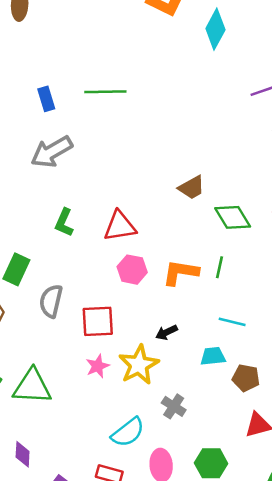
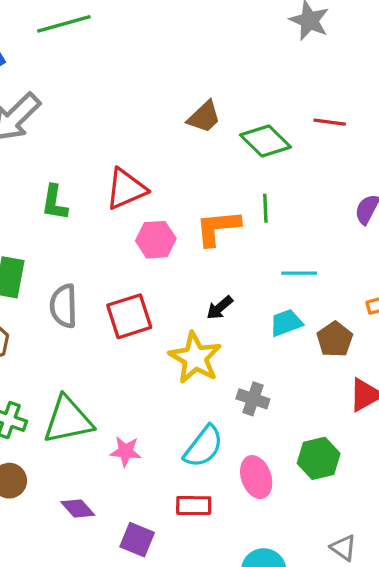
pink star: (98, 366) -> (126, 451), moved, turned -30
brown pentagon: (246, 378) -> (335, 339), turned -30
purple diamond: (23, 454) -> (78, 509), turned -30

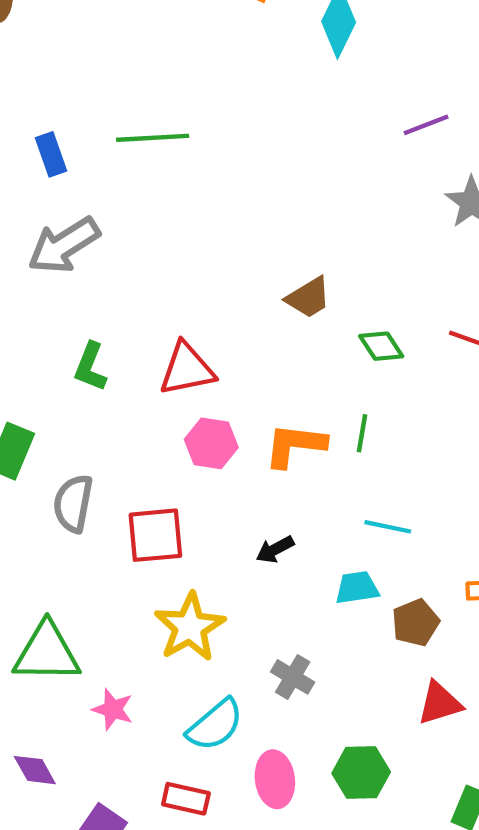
green diamond: (266, 141) -> (381, 346), size x0.7
yellow star: (195, 358) -> (190, 627), moved

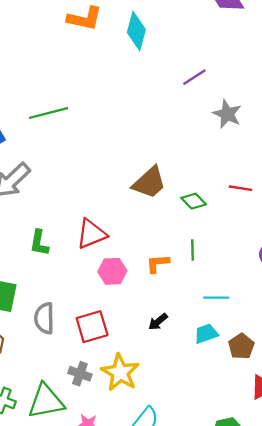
brown trapezoid: (308, 298) -> (149, 183), size x1.4
orange L-shape: (295, 445) -> (158, 263), size x0.7
gray cross: (293, 677) -> (80, 374), moved

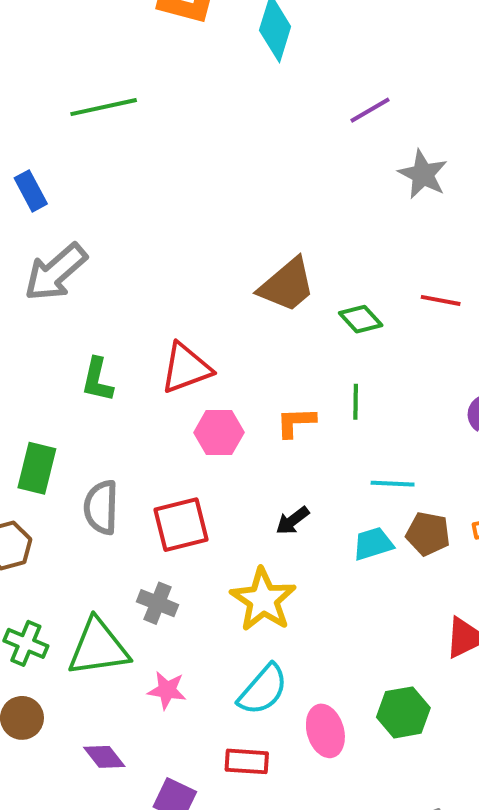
green line: (49, 113) -> (104, 107), moved
brown pentagon: (241, 346) -> (428, 534), moved, turned -30
yellow star: (120, 372) -> (263, 600), moved

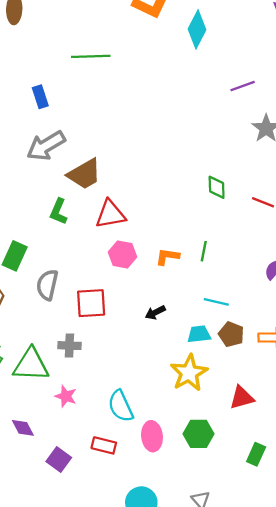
brown trapezoid: (287, 285) -> (84, 174), moved
green diamond: (361, 319) -> (217, 187), moved, turned 30
yellow star: (263, 600) -> (189, 373), moved
gray cross: (158, 603) -> (69, 346), turned -30
cyan semicircle: (263, 690) -> (121, 406), turned 104

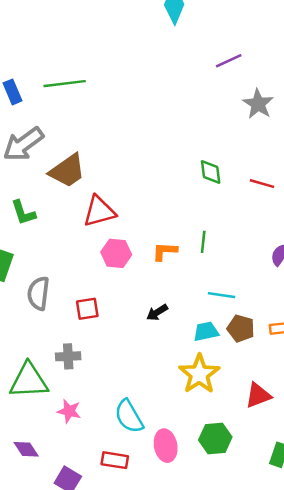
green line: (91, 56) -> (65, 84), moved
green L-shape: (58, 212) -> (23, 213), moved, turned -36
red square: (91, 303) -> (87, 309), size x0.7

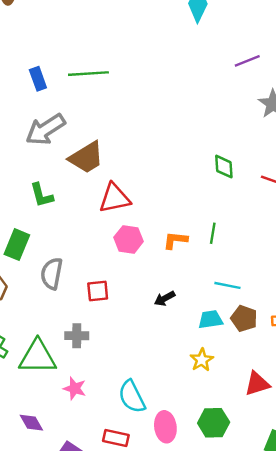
yellow star: (199, 374) -> (202, 360), size x0.6

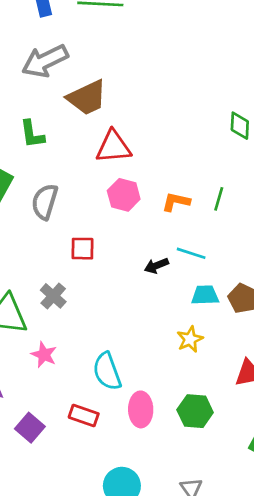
gray semicircle: (52, 274) -> (45, 202), moved
cyan line: (227, 285) -> (191, 253), moved
gray cross: (77, 336) -> (53, 296), turned 35

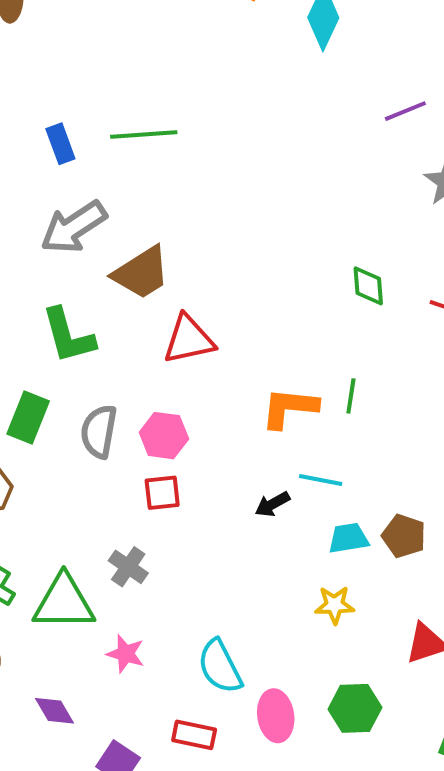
green L-shape: (32, 134) -> (68, 336), size x1.4
pink hexagon: (124, 195) -> (164, 436), moved
orange L-shape: (176, 202) -> (289, 408), size x1.4
yellow star: (190, 339) -> (335, 605), turned 30

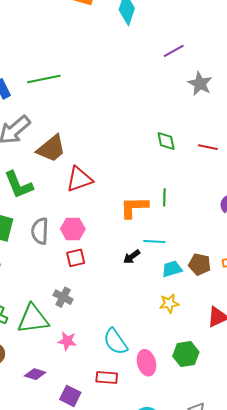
purple diamond: (54, 711) -> (35, 374), turned -35

